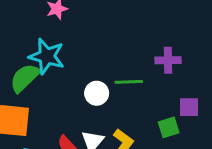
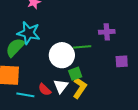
white circle: (97, 93) -> (62, 55), size x1.6
green square: (169, 127) -> (75, 74), moved

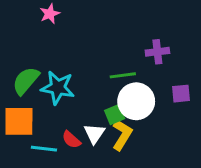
cyan star: (29, 33) -> (58, 88), moved
white circle: (62, 55) -> (136, 101), moved

